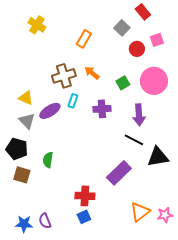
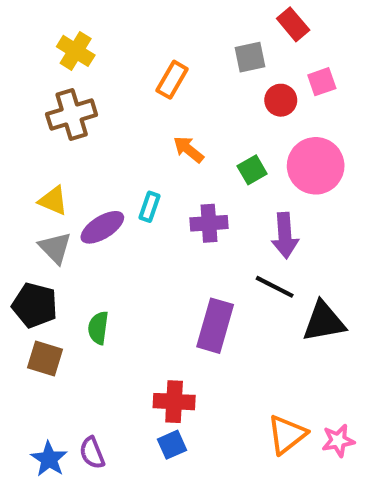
gray square: (122, 28) -> (250, 57), turned 35
brown cross: (64, 76) -> (72, 115), moved
purple rectangle: (119, 173) -> (215, 326), moved, turned -30
blue star: (24, 224) -> (49, 459), turned 30

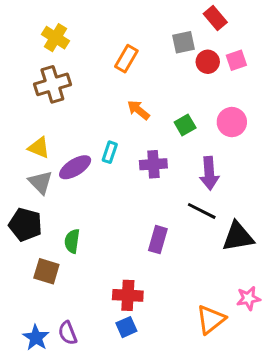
red circle: (281, 100) -> (208, 62), moved
pink circle: (316, 166) -> (232, 122), size x0.7
purple rectangle: (215, 326) -> (158, 240), size x0.7
brown square: (45, 359) -> (46, 271), moved
pink star: (338, 441) -> (248, 298), moved

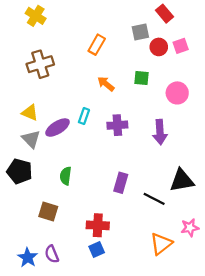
yellow cross: (55, 38) -> (36, 16), moved
green square: (185, 125) -> (142, 78), moved, turned 35
black line: (202, 211) -> (154, 199), moved
green semicircle: (72, 241) -> (66, 176), moved
brown square: (46, 271) -> (48, 212), moved

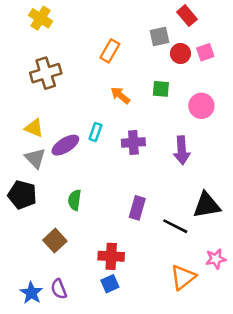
brown square: (48, 212) -> (55, 241), turned 30

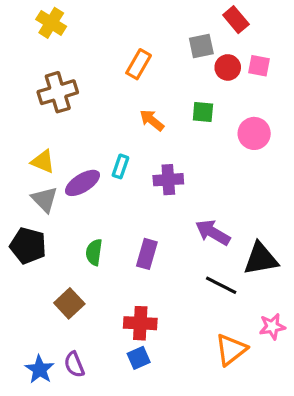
pink square: (205, 52) -> (259, 66), turned 30
purple arrow: (182, 150) -> (213, 232), moved, turned 124
purple rectangle: (137, 208) -> (147, 254), moved

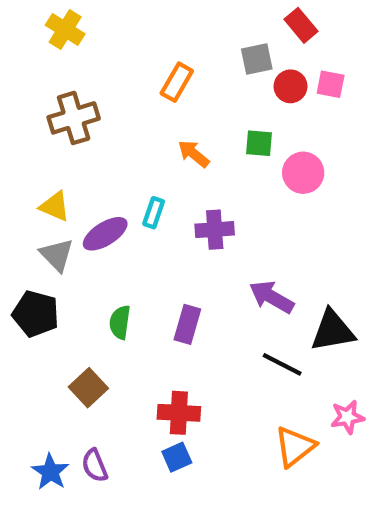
pink circle: (254, 133) -> (303, 173), moved

